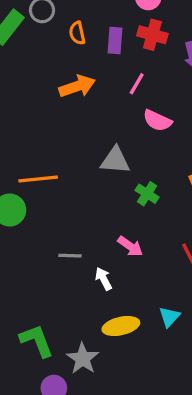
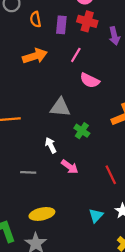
white arrow: (104, 279) -> (51, 145), moved
yellow ellipse: (121, 326) -> (42, 214), moved

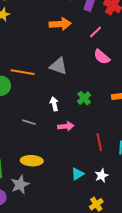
gray triangle: (60, 107) -> (58, 66), moved
pink arrow: (70, 167) -> (66, 126), turned -56

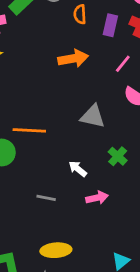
gray triangle: (58, 66) -> (93, 116), moved
white arrow: (54, 104) -> (78, 169), turned -32

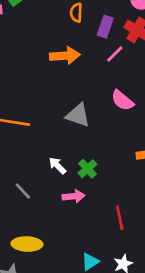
pink line: (123, 64) -> (115, 54), moved
green cross: (118, 156) -> (87, 169), moved
gray line: (46, 198) -> (23, 191), turned 30

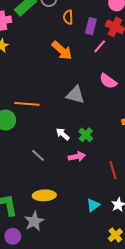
orange arrow: (65, 56) -> (62, 50), turned 50

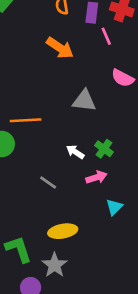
pink line: (100, 46) -> (106, 36), turned -56
cyan triangle: (93, 205) -> (114, 207), moved

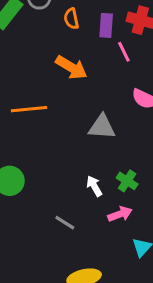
orange line: (26, 120) -> (29, 109), moved
white arrow: (75, 152) -> (94, 186), turned 30

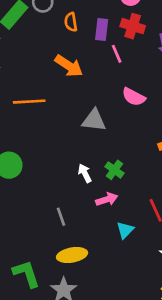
gray line: (65, 223) -> (61, 217), moved, turned 36

